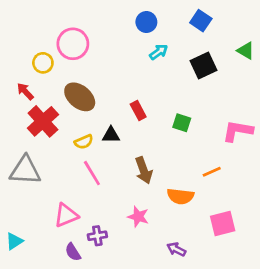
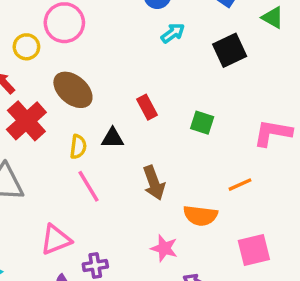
green triangle: (246, 51) -> (273, 18), moved
yellow semicircle: (84, 142) -> (78, 147), turned -60
pink star: (138, 217) -> (164, 248), moved

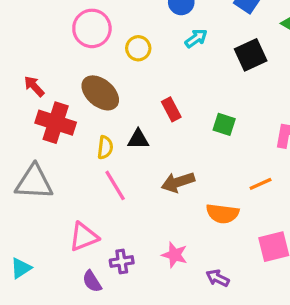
yellow circle: (26, 47) -> (138, 48), moved
red cross: (26, 121) -> (56, 123), turned -30
brown arrow: (154, 183) -> (178, 182), turned 92
pink star: (164, 248) -> (175, 255), moved

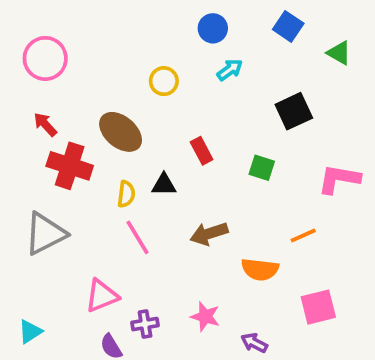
pink circle: (92, 28) -> (45, 58), moved
black square: (251, 55) -> (294, 111), moved
gray triangle: (34, 182) -> (45, 234), turned -30

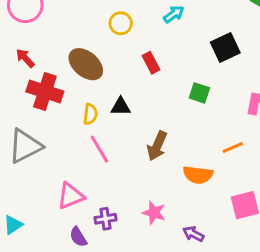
red rectangle: (202, 151) -> (151, 63), moved
brown arrow: (209, 234) -> (157, 146), turned -48

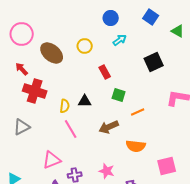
brown ellipse: (86, 64) -> (52, 53), moved
green square: (199, 93) -> (119, 95), moved
gray triangle: (25, 146) -> (22, 127), size x0.7
brown arrow: (157, 146) -> (109, 127), turned 42
orange line: (233, 148) -> (138, 112), moved

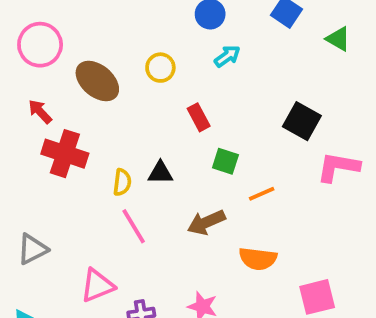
black square: (154, 62) -> (302, 121), moved, turned -36
gray triangle: (22, 127) -> (32, 249), moved

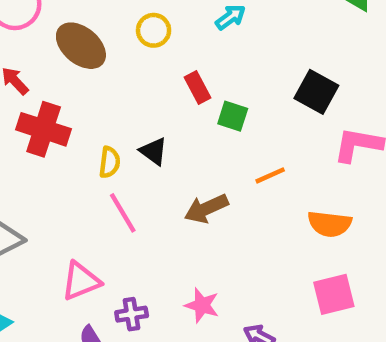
green square: (225, 161) -> (233, 116), moved
black triangle: (160, 173) -> (154, 151), turned 36
orange semicircle: (258, 259) -> (330, 224), moved

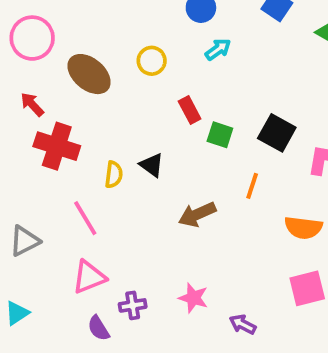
black square: (316, 92) -> (277, 133), moved
orange line: (270, 175) -> (252, 186), turned -48
pink line: (123, 213) -> (85, 218), moved

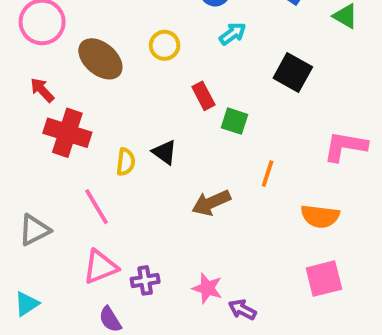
black square: (277, 133) -> (293, 72), moved
purple cross: (133, 305) -> (145, 280), moved
purple arrow: (243, 324) -> (242, 310), moved

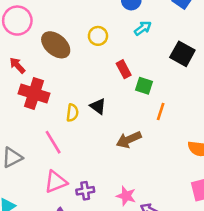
orange line: (268, 174) -> (161, 111), moved

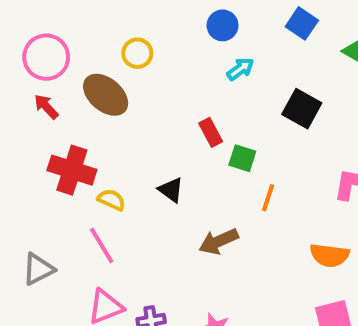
yellow circle: (98, 36) -> (137, 53), moved
red arrow: (17, 65) -> (46, 107), moved
yellow semicircle: (72, 113) -> (112, 200), moved, turned -72

